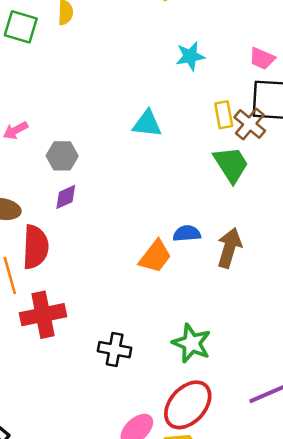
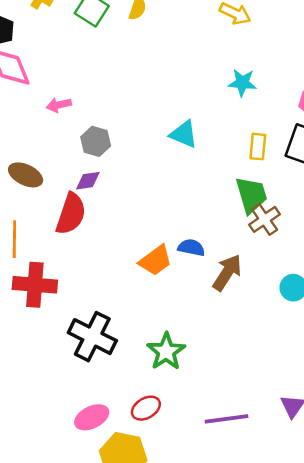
brown cross: (250, 124) -> (264, 219), moved
red semicircle: (35, 247) -> (71, 214), moved
black cross: (115, 350) -> (92, 337), size x1.5
red ellipse: (188, 405) -> (146, 408), size x0.6

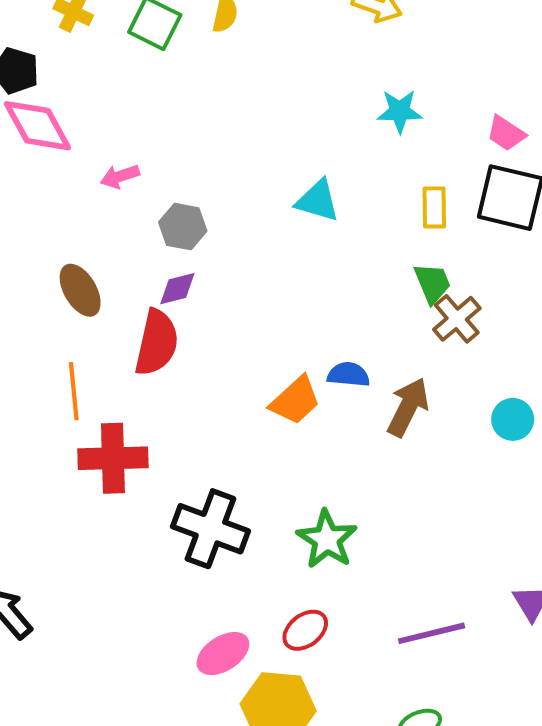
brown ellipse: (26, 175) -> (80, 290), turned 40
green trapezoid: (251, 195) -> (432, 283), size x0.7

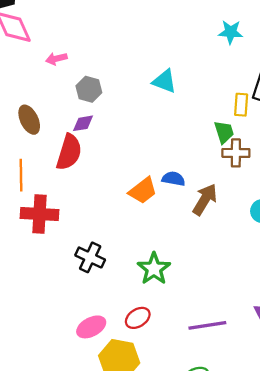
cyan star: (400, 111) -> (231, 32), moved
yellow rectangle: (434, 207) -> (241, 105), moved
brown cross: (457, 319) -> (236, 153), turned 36
black cross: (210, 529) -> (90, 257), size x0.7

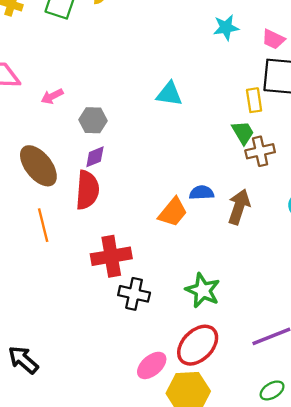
brown ellipse: (29, 120) -> (38, 166), size x1.4
red cross: (40, 214) -> (111, 256), moved
red ellipse: (138, 318) -> (198, 345), size x1.6

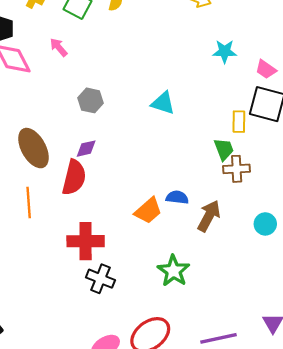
pink arrow: (52, 96) -> (59, 47), moved, turned 66
gray hexagon: (93, 120) -> (91, 100), moved
green star: (203, 290) -> (173, 271), moved

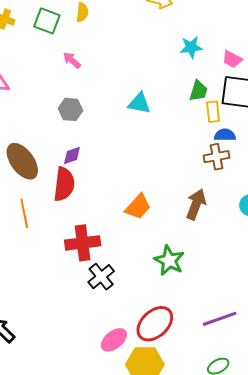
pink arrow: (59, 47) -> (72, 60), moved
green trapezoid: (224, 149) -> (198, 91), moved, turned 45
blue semicircle: (177, 197) -> (225, 135), moved
black cross: (101, 279) -> (101, 277), turned 36

